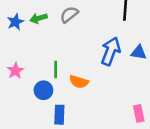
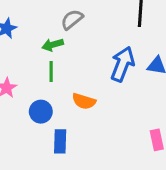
green arrow: (39, 18) -> (53, 45), moved
green line: (56, 69) -> (51, 71), moved

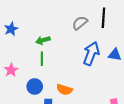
gray semicircle: (72, 19) -> (80, 23), moved
orange semicircle: (84, 101) -> (64, 90), moved

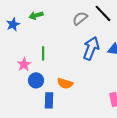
black line: (103, 18) -> (103, 13), turned -48
green arrow: (43, 40) -> (36, 15), moved
pink star: (11, 70) -> (24, 64), moved

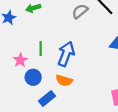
blue arrow: (91, 48) -> (66, 54), moved
blue rectangle: (49, 100) -> (47, 99), turned 49

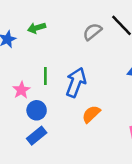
orange semicircle: (64, 80) -> (91, 114), moved, turned 119
blue rectangle: (47, 99) -> (37, 136), moved

